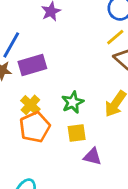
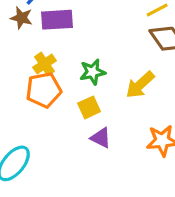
yellow square: (77, 133) -> (89, 107), turned -30

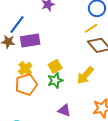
green star: (93, 72) -> (55, 80), moved
yellow square: (89, 107) -> (55, 66), moved

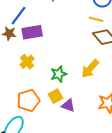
yellow line: (91, 28) -> (96, 19), turned 48
yellow square: (55, 66) -> (56, 96), moved
orange pentagon: (26, 85) -> (28, 100), moved

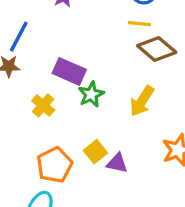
purple rectangle: (32, 32) -> (69, 71), moved, turned 42
green star: (59, 74) -> (91, 94), moved

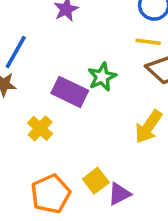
green star: (91, 94) -> (102, 77), moved
purple triangle: (117, 163) -> (119, 194), turned -40

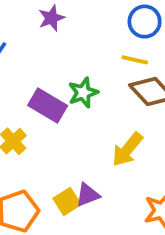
purple triangle: (119, 194) -> (88, 195), moved

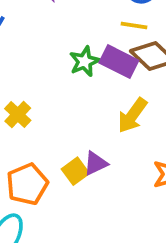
purple rectangle: (48, 106) -> (119, 62), moved

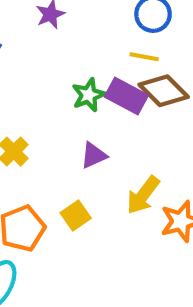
yellow arrow: (132, 115) -> (143, 195), moved
purple triangle: (96, 163) -> (94, 155), moved

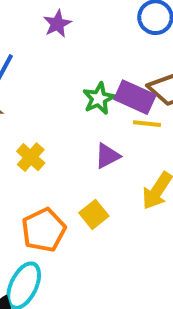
yellow line: (144, 57) -> (147, 124), moved

